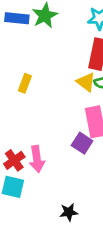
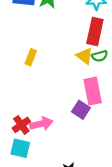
pink arrow: (37, 159) -> (41, 124), turned -95

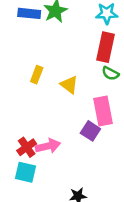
yellow triangle: (84, 56) -> (69, 85), moved
green semicircle: (100, 56) -> (110, 73), turned 42

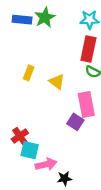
pink arrow: (48, 146) -> (46, 164), moved
cyan square: (25, 172) -> (30, 150), moved

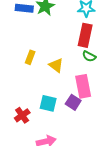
cyan square: (30, 150) -> (48, 103), moved

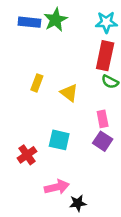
pink rectangle: (83, 86) -> (103, 119), size x0.6
purple square: (73, 102) -> (103, 141), moved

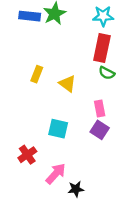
red cross: (27, 155) -> (27, 155), moved
pink arrow: (57, 187) -> (56, 174), turned -35

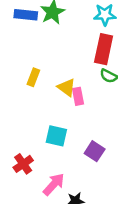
pink rectangle: (100, 108) -> (78, 96), moved
purple square: (100, 130) -> (95, 151), moved

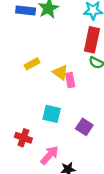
yellow rectangle: (33, 77) -> (32, 64), turned 40
red cross: (23, 164) -> (23, 138), turned -35

